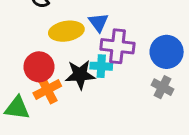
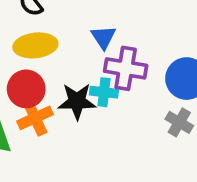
yellow ellipse: (66, 31) -> (35, 45), moved

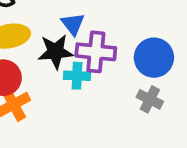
black star: (77, 101) -> (56, 52), moved

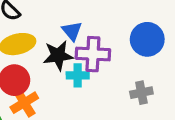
blue circle: (154, 58) -> (147, 39), moved
gray cross: (150, 99) -> (141, 93), turned -35

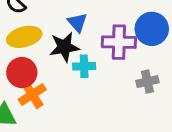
purple cross: (93, 54) -> (119, 42), moved

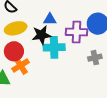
blue triangle: (77, 23) -> (50, 19), turned -48
cyan cross: (84, 66) -> (54, 47), size x1.5

